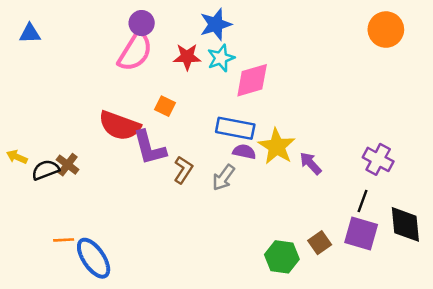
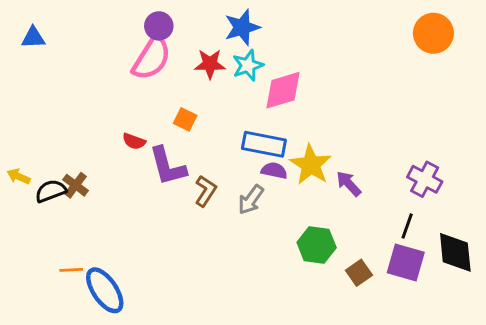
red semicircle: (120, 126) -> (134, 141), size x0.5
green hexagon: (282, 257) -> (317, 245), moved

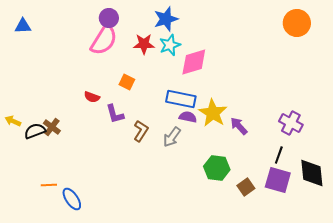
purple L-shape: (168, 166) -> (115, 114), size x0.7
blue ellipse: (105, 290) -> (72, 199), size x0.7

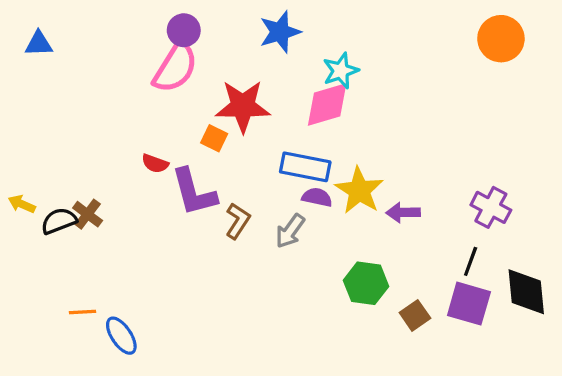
red star: (144, 44) -> (243, 106), moved, size x1.5
cyan star: (170, 45) -> (341, 71), moved
purple L-shape: (115, 114) -> (194, 192), size x1.5
purple arrow: (239, 126) -> (403, 212), turned -48

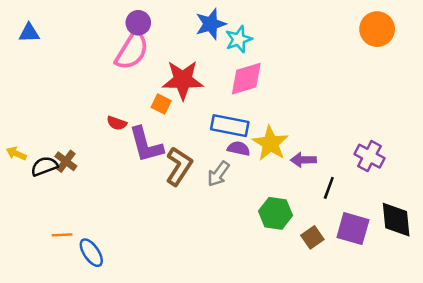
cyan star: (341, 71) -> (239, 39), moved
brown L-shape: (238, 221) -> (179, 166), size x1.4
black line: (471, 261) -> (329, 188), moved

